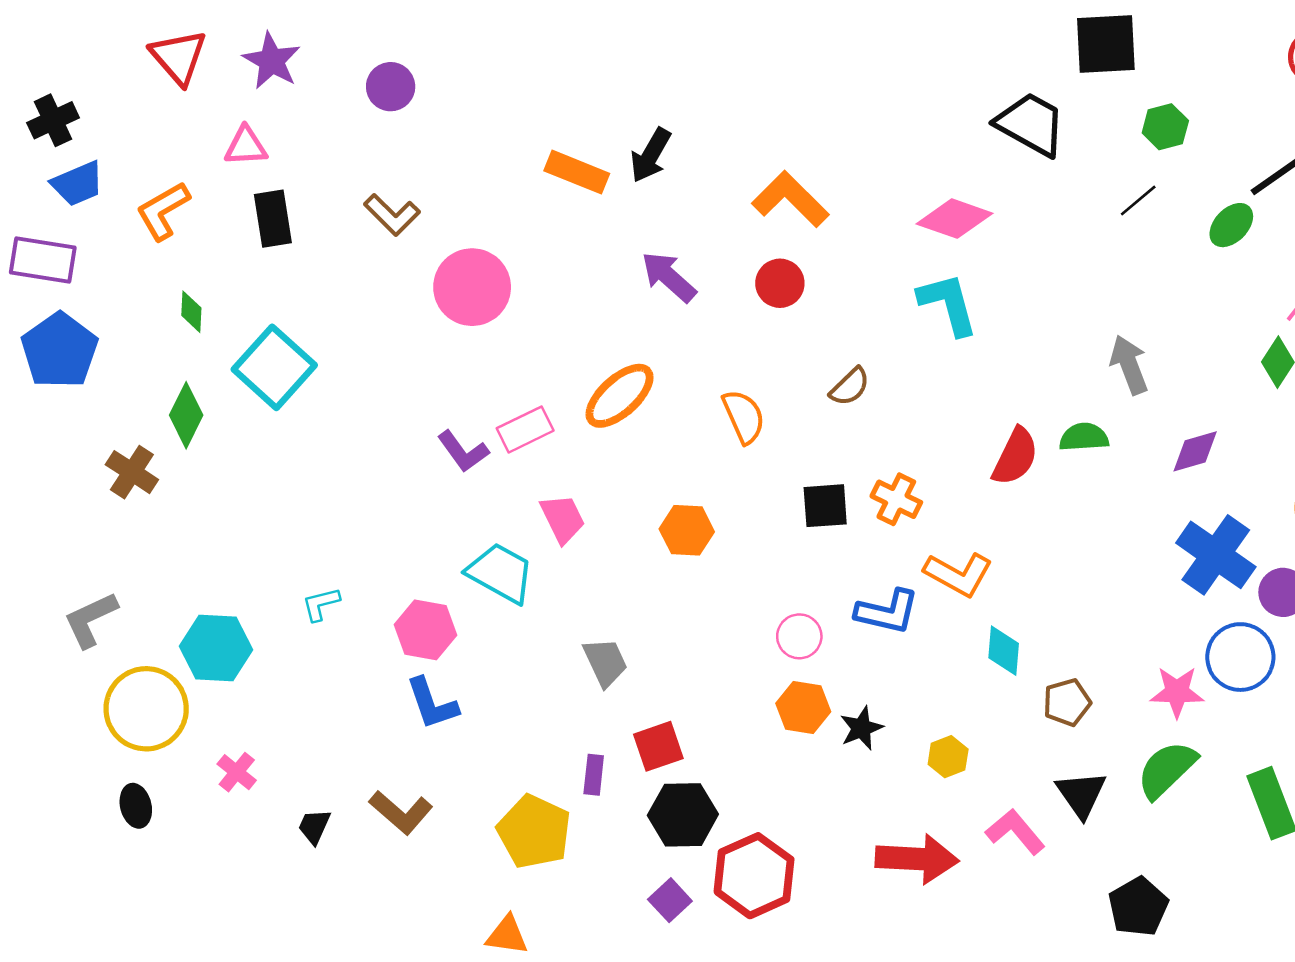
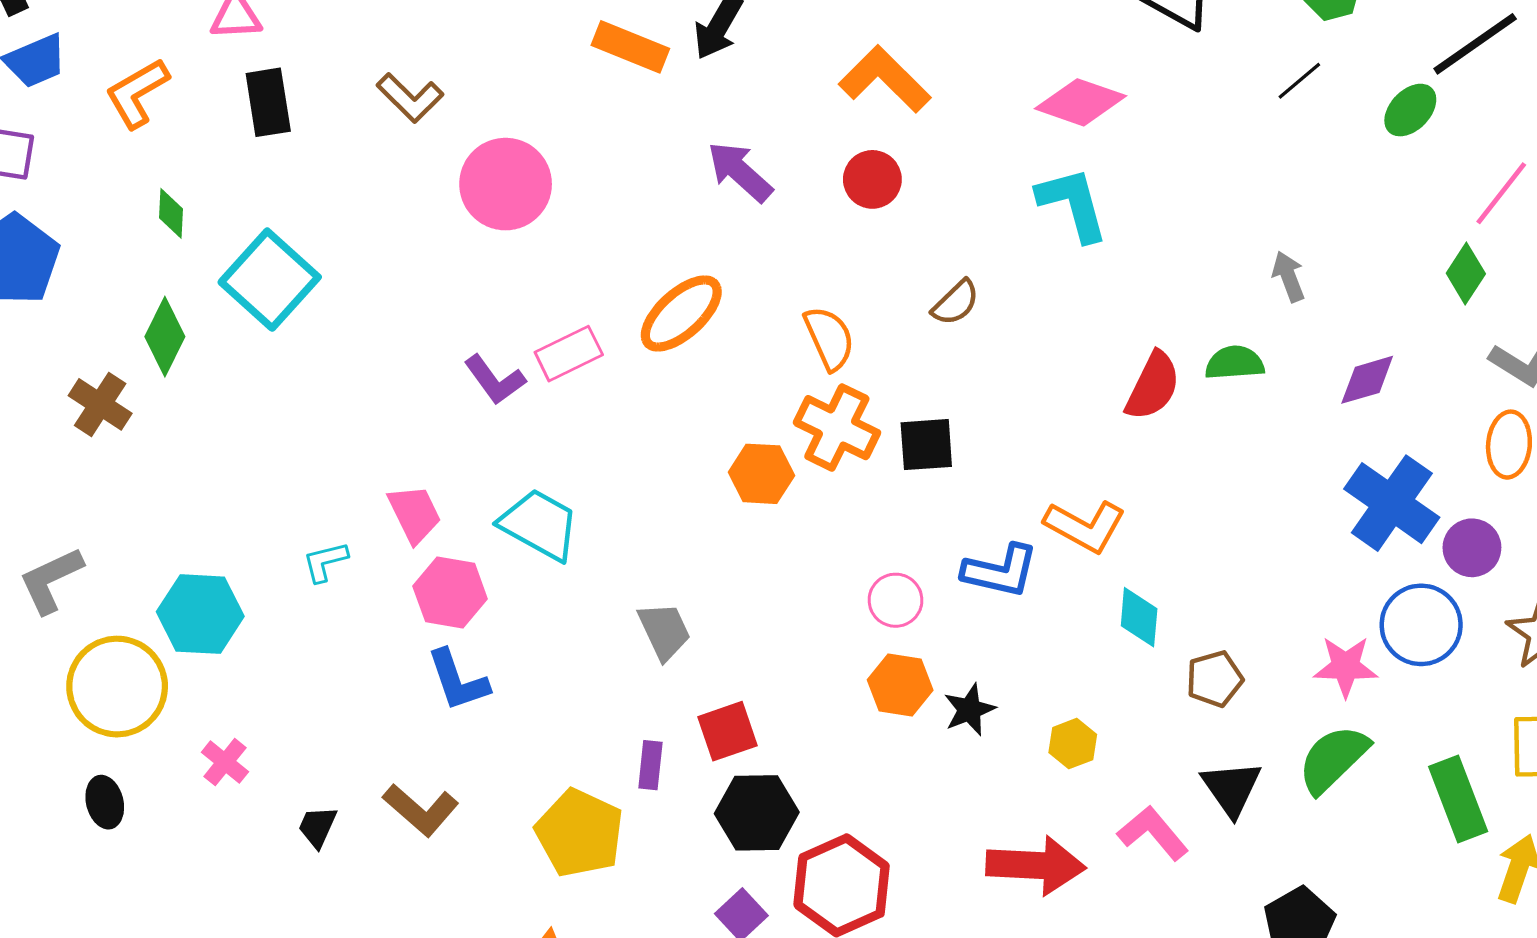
gray arrow: (1129, 365) -> (1289, 277), size x0.7
orange cross: (896, 499) -> (837, 428), moved, size x1.4
pink trapezoid: (563, 519) -> (415, 514), moved

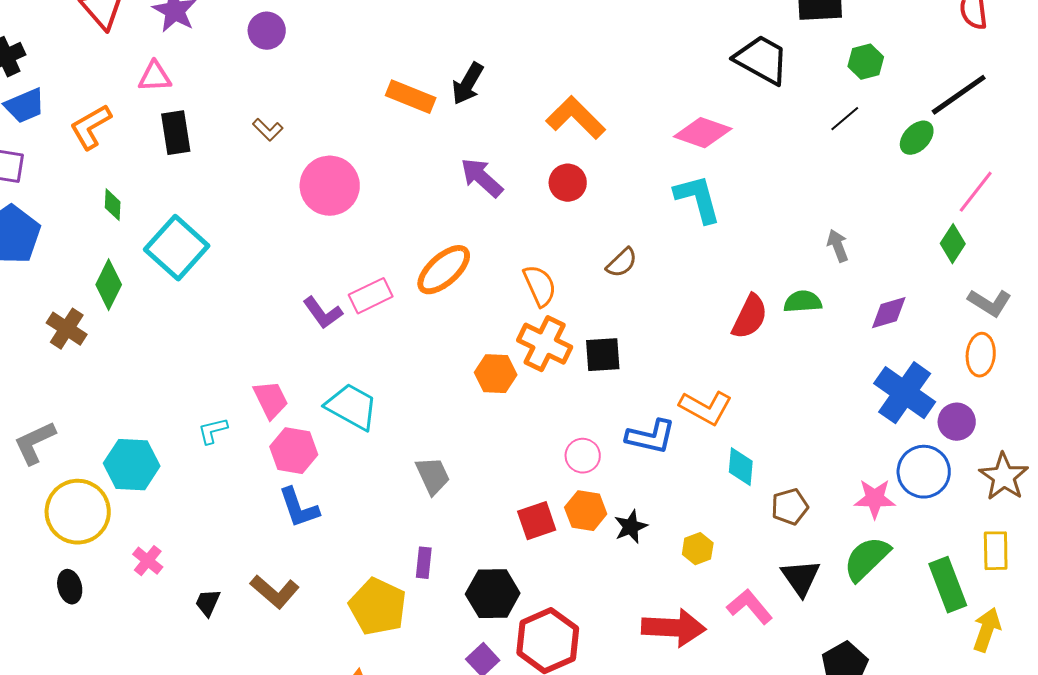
brown L-shape: (410, 98) -> (268, 130), size x0.7
red square: (727, 731) -> (537, 521), moved

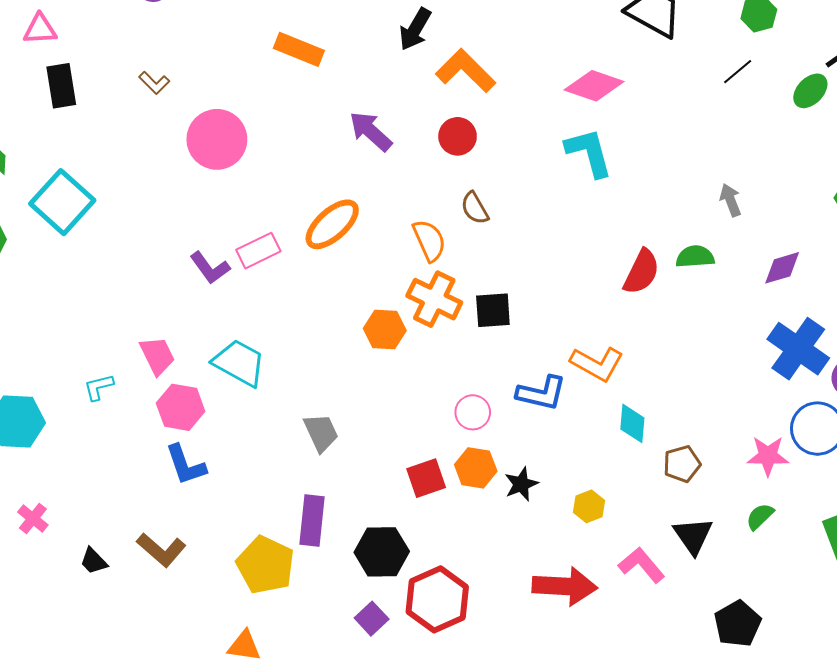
black arrow: (468, 84) -> (415, 29), moved
brown semicircle: (622, 263) -> (475, 208), moved, turned 104
green semicircle: (867, 559) -> (760, 516), size x0.6
purple rectangle: (424, 563) -> (312, 521), size x1.6
black trapezoid: (208, 603) -> (94, 561), turned -68

